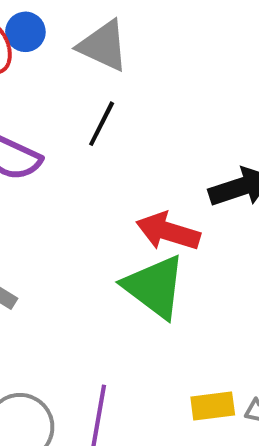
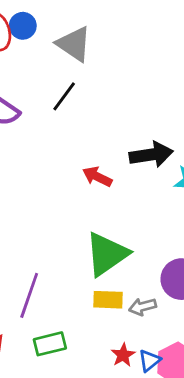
red arrow: (168, 231) -> (97, 177), size x0.7
green triangle: (155, 287) -> (107, 254), moved, turned 39

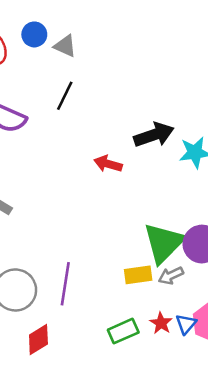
blue circle: (23, 26) -> (34, 34), moved
gray triangle: (74, 44) -> (65, 46), size x0.7
green triangle: (107, 254) -> (164, 243), moved
green rectangle: (50, 344) -> (123, 331), moved

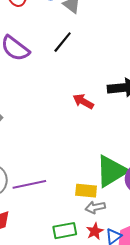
gray arrow: (171, 276) -> (95, 207), moved
purple line: (65, 284) -> (29, 184), turned 56

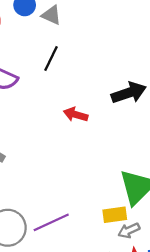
red arrow: (83, 101) -> (76, 115), moved

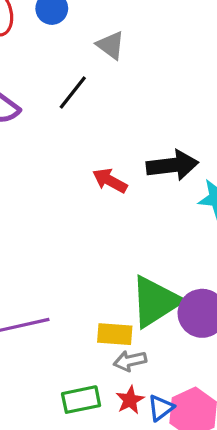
gray triangle: (51, 15) -> (111, 45), moved
red arrow: (76, 115) -> (110, 181), moved

